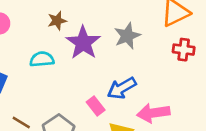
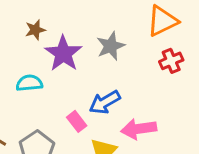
red cross: (184, 50) -> (171, 61), turned -30
cyan semicircle: (42, 59) -> (29, 83), moved

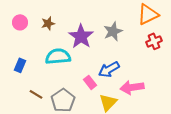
brown star: (35, 30) -> (48, 23), moved
cyan semicircle: (29, 83) -> (58, 56), size x1.4

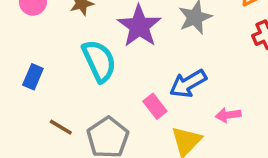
cyan semicircle: (58, 56) -> (99, 61), turned 70
pink arrow: (132, 87) -> (228, 115), size x0.6

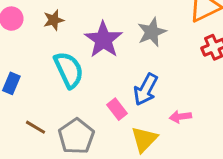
blue arrow: (188, 84) -> (146, 89), turned -32

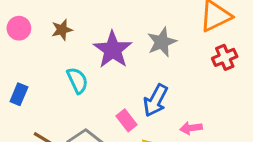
cyan semicircle: (69, 70) -> (77, 80), size x0.7

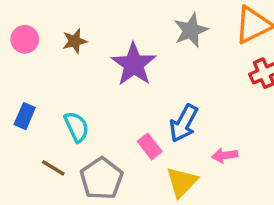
gray star: (162, 42) -> (191, 30), moved
cyan semicircle: (77, 80) -> (77, 127), moved

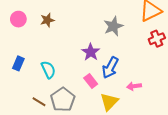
gray star: (191, 30) -> (113, 26), moved
purple star: (134, 64) -> (91, 52), moved, size x0.7
brown line: (53, 168) -> (39, 102), moved

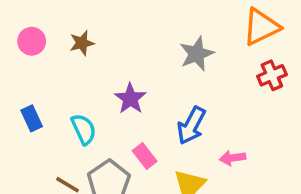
purple star: (91, 52) -> (130, 99), moved
blue rectangle: (18, 63) -> (32, 118), turned -48
pink rectangle: (91, 81) -> (145, 156), moved

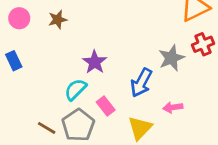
gray star: (197, 54) -> (171, 58), moved
blue rectangle: (32, 118) -> (14, 61), moved
cyan semicircle: (84, 129) -> (75, 90), moved, turned -110

